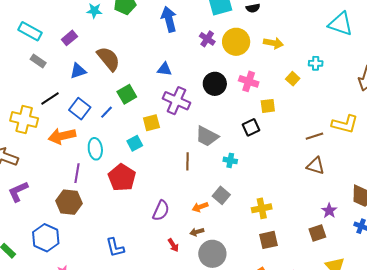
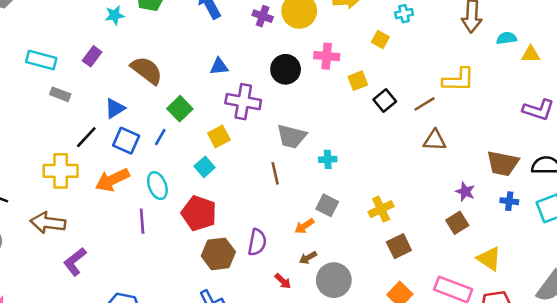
blue triangle: (78, 71) -> (115, 108), moved
black square: (251, 127) -> (385, 100), moved
brown hexagon: (69, 202) -> (218, 254), moved

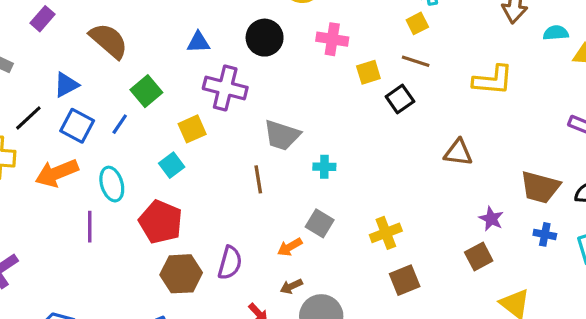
yellow square: (380, 40) -> (417, 23), moved, turned 30
black circle: (286, 69) -> (265, 38), moved
brown line: (424, 104) -> (416, 61), moved, turned 45

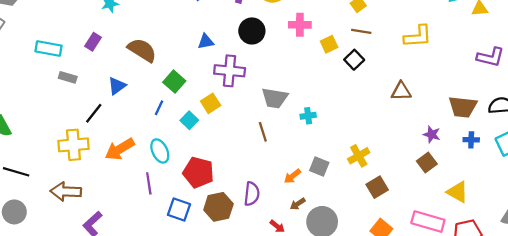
blue square: (77, 126) -> (179, 210), moved
cyan square: (172, 165) -> (189, 120), moved
gray square: (320, 223) -> (319, 166), moved

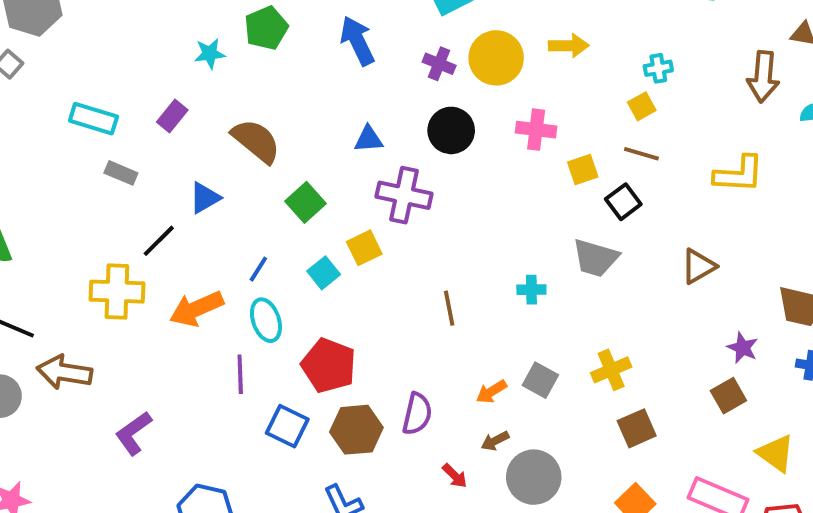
brown triangle: (401, 91) -> (698, 266), turned -35
gray trapezoid: (275, 98) -> (596, 258), moved
blue line: (159, 108) -> (258, 269), moved
brown arrow: (66, 192) -> (64, 372), moved

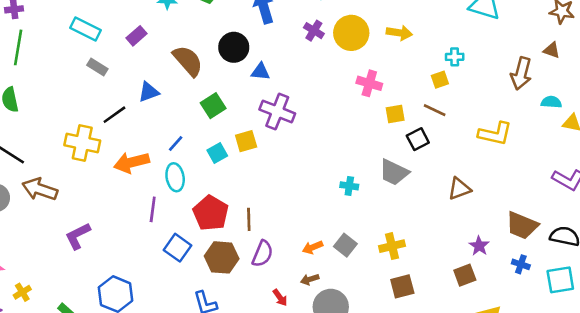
black circle: (451, 130) -> (234, 47), moved
brown line: (449, 308) -> (249, 219), moved

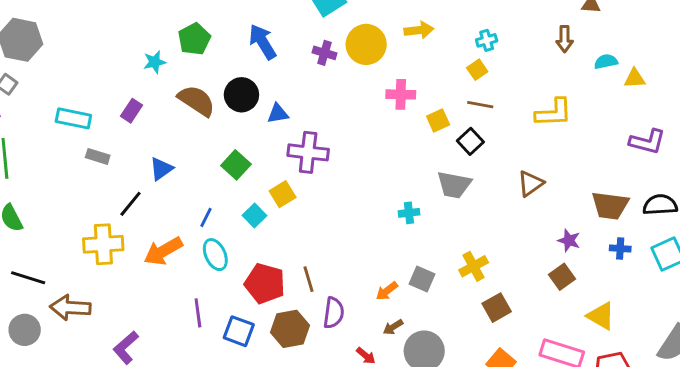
brown semicircle: (188, 61) -> (197, 101), moved
brown arrow: (521, 73) -> (565, 39), size x0.7
purple line: (153, 209) -> (198, 313), moved

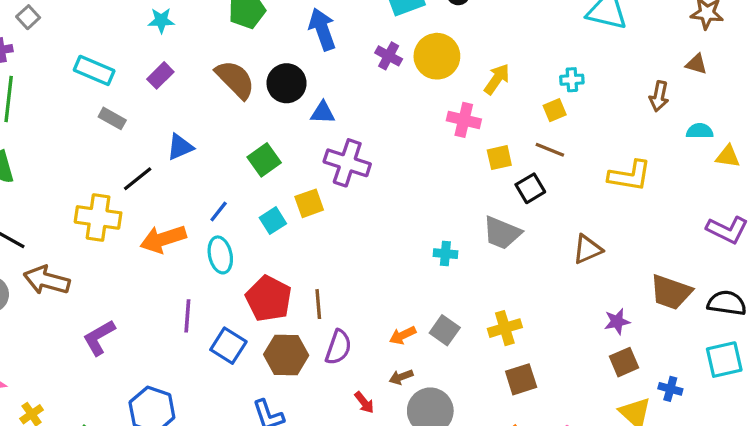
yellow arrow: (419, 30) -> (497, 79), moved, turned -60
cyan star: (155, 62) -> (161, 20), moved
purple star: (569, 240) -> (617, 321), turned 30
blue cross: (620, 248) -> (670, 389), moved
brown square: (562, 277) -> (624, 362), moved

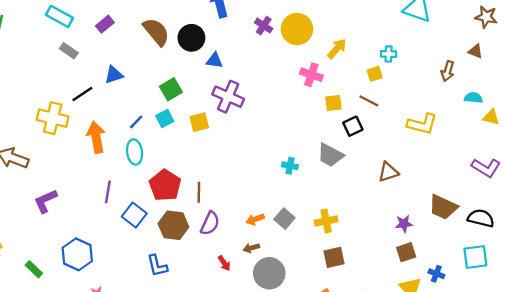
cyan square: (273, 221) -> (165, 119), moved
orange arrow: (163, 239) -> (96, 137), turned 92

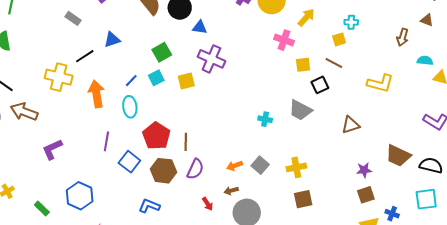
blue L-shape: (157, 266) -> (149, 206), turned 125

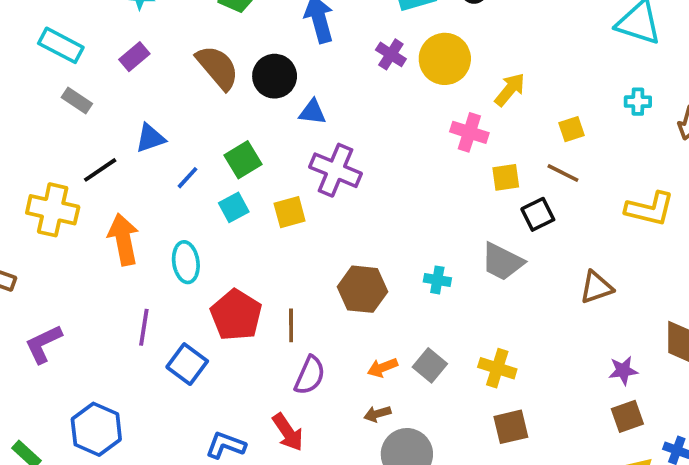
cyan cross: (351, 22) -> (638, 102), moved
blue line: (131, 81) -> (187, 178), moved
yellow cross: (296, 167) -> (497, 368), turned 30
brown hexagon: (163, 171) -> (362, 289), moved
red arrow: (208, 204) -> (288, 432), moved, size x1.5

